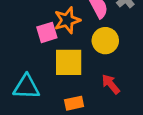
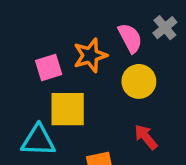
pink square: (47, 32) -> (49, 68), moved
yellow square: (69, 62) -> (68, 109), moved

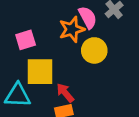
orange star: (90, 55) -> (72, 29), moved
red arrow: (146, 137) -> (65, 93), moved

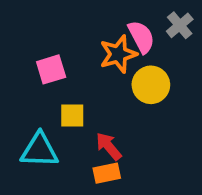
yellow square: (40, 72) -> (72, 116), size x0.6

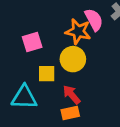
orange star: (118, 54) -> (78, 32), turned 30
yellow circle: (151, 85) -> (73, 59), moved

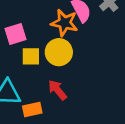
yellow square: (47, 74) -> (31, 56), moved
orange rectangle: (70, 113) -> (32, 109), moved

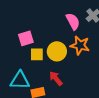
orange star: (64, 23) -> (80, 45), moved

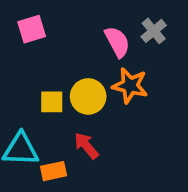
pink square: (26, 38) -> (32, 29), moved

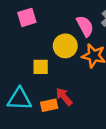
yellow circle: (88, 96) -> (65, 46), moved
orange rectangle: (54, 171) -> (49, 105), moved

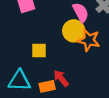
yellow circle: (65, 46) -> (74, 31), moved

